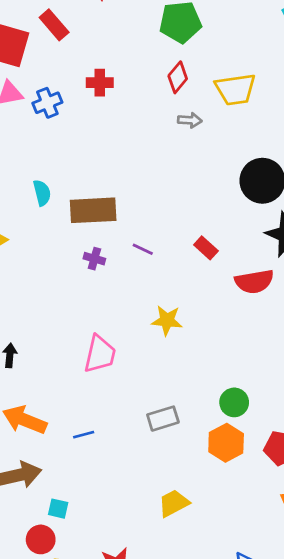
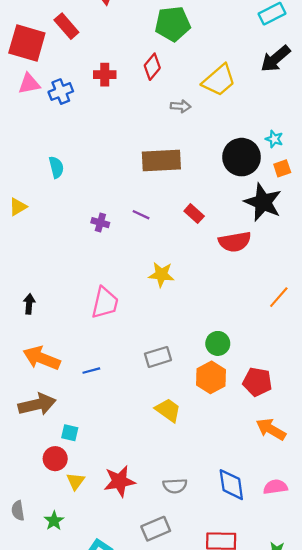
red diamond: (178, 77) -> (152, 67), moved
yellow trapezoid: (235, 89) -> (219, 80), turned -33
brown rectangle: (93, 210) -> (161, 160), moved
yellow trapezoid: (174, 503) -> (168, 410), moved, turned 64

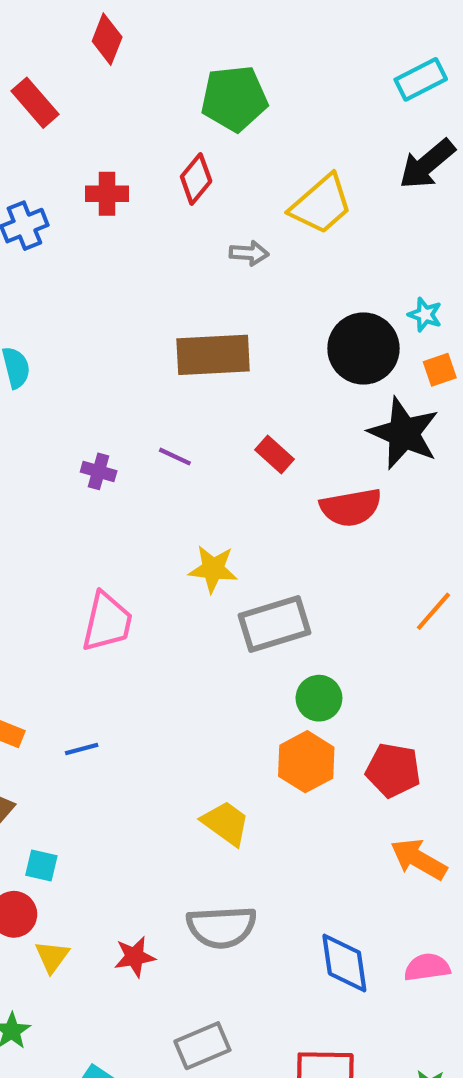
gray rectangle: (158, 357) -> (274, 624), moved, size x1.4
red star: (120, 481) -> (135, 957), size x0.7
gray semicircle: (175, 486) -> (221, 927), moved, size x1.5

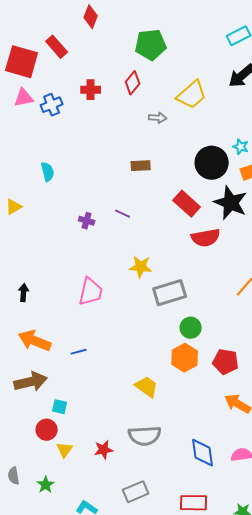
brown rectangle: (213, 355) -> (141, 166), size x0.6
red rectangle: (274, 454) -> (187, 204), moved, size x1.5

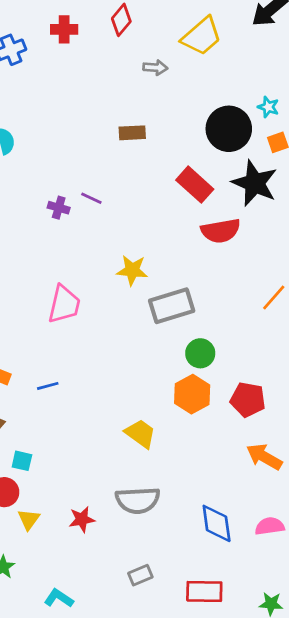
purple line: (123, 214) -> (91, 198), moved
gray rectangle: (136, 492) -> (140, 575), moved, size x0.7

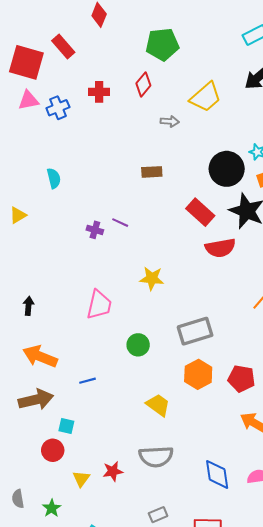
gray rectangle: (172, 306) -> (195, 331), moved
green circle: (200, 353) -> (138, 345), moved
blue line: (48, 386) -> (87, 381), moved
yellow triangle: (29, 519) -> (81, 479), moved

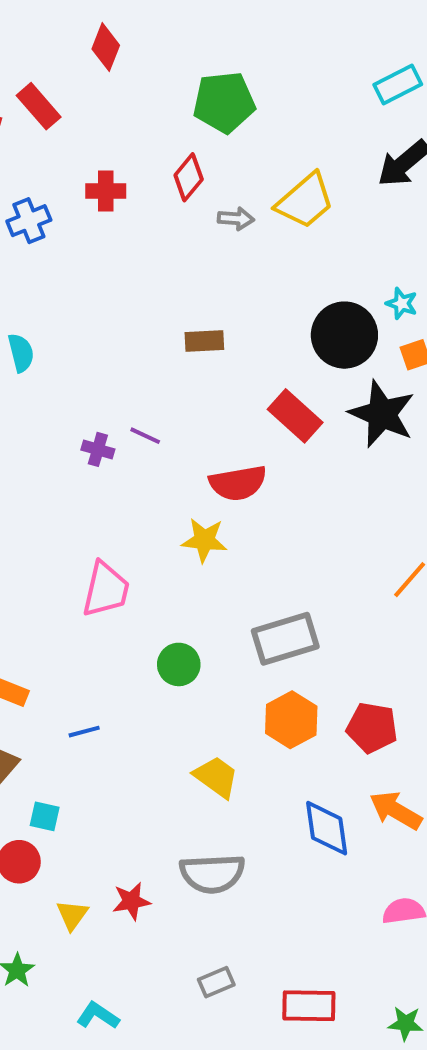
gray arrow: (170, 121) -> (236, 219), moved
red semicircle: (220, 248) -> (238, 483), moved
blue diamond: (217, 474) -> (327, 828), moved

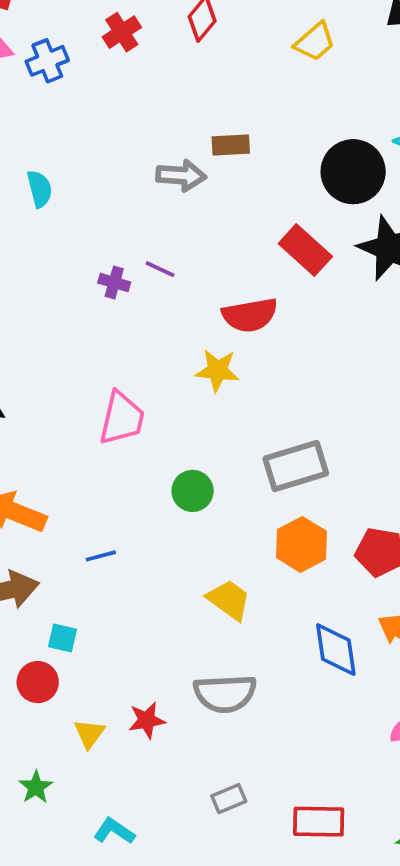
red cross: (106, 191) -> (122, 32), turned -33
yellow trapezoid: (305, 201) -> (315, 42), size x0.7
gray arrow: (236, 219) -> (181, 176), moved, size x1.4
brown rectangle: (204, 341) -> (231, 145), moved

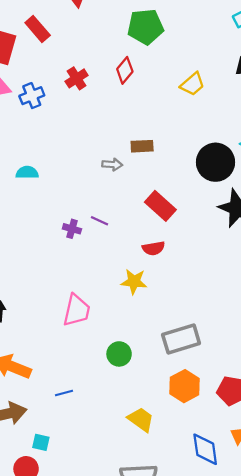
gray arrow: (181, 176) -> (112, 165), size x0.7
cyan semicircle: (40, 189) -> (27, 173), turned -75
red rectangle: (305, 250) -> (160, 206), moved
red semicircle: (250, 315) -> (153, 248), size x0.7

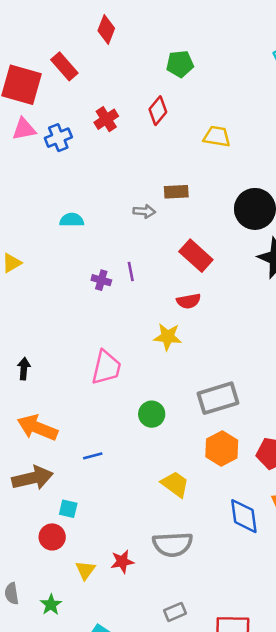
green pentagon: (145, 27) -> (180, 64), size x0.7
yellow trapezoid: (193, 84) -> (217, 136), moved, turned -130
cyan semicircle: (27, 173) -> (72, 220), moved
purple line: (100, 221) -> (131, 272), turned 54

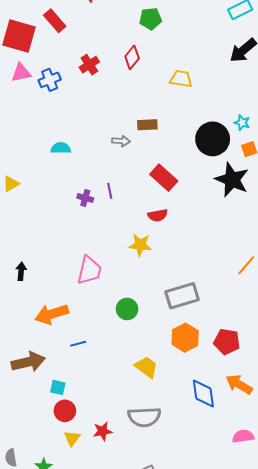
orange arrow: (37, 428) -> (52, 314), moved, turned -40
red circle: (52, 537) -> (65, 411), moved

